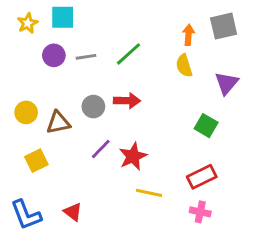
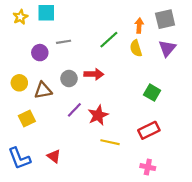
green line: (128, 54) -> (109, 40), moved
purple circle: (54, 55) -> (40, 53), moved
purple triangle: (227, 83) -> (167, 48), moved
pink cross: (200, 212) -> (148, 167), moved

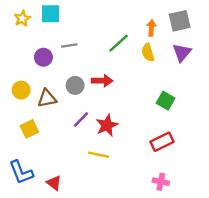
yellow line: (110, 142) -> (99, 155), moved
red triangle: (54, 156) -> (54, 183), moved

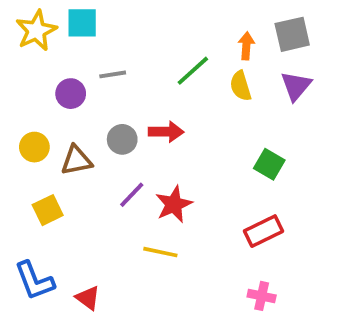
yellow star: (22, 18) -> (36, 31), size x1.5

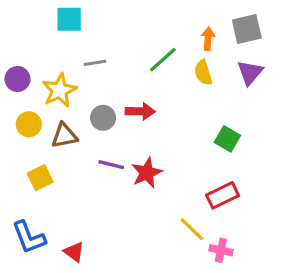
yellow star: (36, 31) -> (59, 90), moved
purple circle: (71, 94) -> (17, 79), moved
purple line: (132, 195) -> (111, 165), turned 60
yellow line: (160, 252) -> (192, 229), moved, turned 32

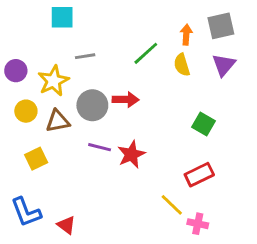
gray circle: (103, 118) -> (92, 105), size x1.4

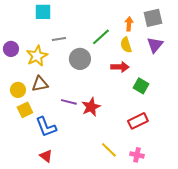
red arrow: (126, 100) -> (120, 67), moved
gray circle: (92, 105) -> (80, 59), moved
yellow circle: (26, 111) -> (18, 90), moved
yellow line: (172, 205) -> (109, 150), moved
blue L-shape: (26, 212) -> (46, 127), moved

